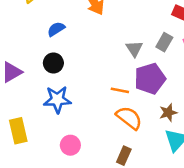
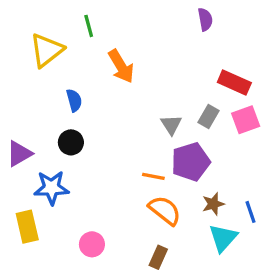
blue semicircle: (56, 29) -> (74, 100), turned 108
blue star: (57, 100) -> (51, 188), moved

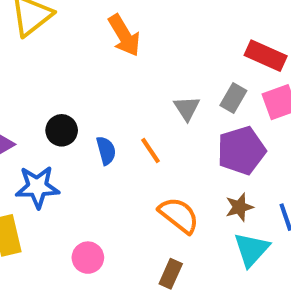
blue semicircle: (74, 100) -> (106, 151), moved
purple pentagon: (191, 162) -> (241, 151), moved
orange line: (153, 176) -> (150, 151), moved, turned 45

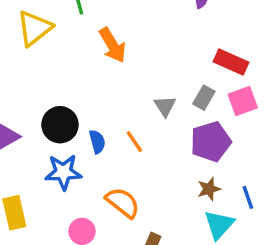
black circle: (62, 130) -> (60, 125), size x1.4
blue star: (37, 187) -> (63, 172), moved
orange semicircle: (179, 215) -> (123, 203), moved

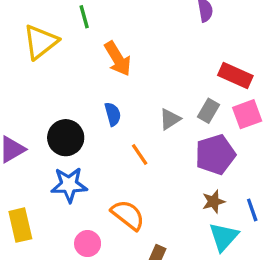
gray triangle: (165, 106) -> (170, 119), turned 30
blue semicircle: (97, 142) -> (113, 114), moved

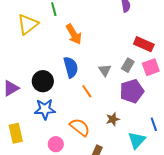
blue semicircle: (113, 114) -> (71, 67), size x1.5
gray triangle: (170, 119) -> (105, 70), turned -32
brown star: (214, 202) -> (113, 119), moved

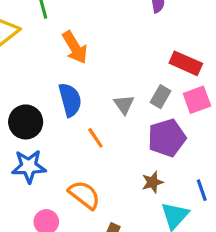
brown star: (113, 119) -> (153, 182), moved

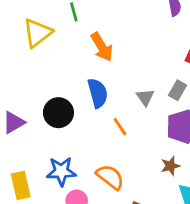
blue star: (29, 166) -> (61, 171), moved

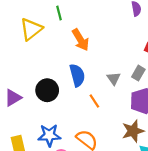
brown star: (170, 166) -> (133, 131), size x1.5

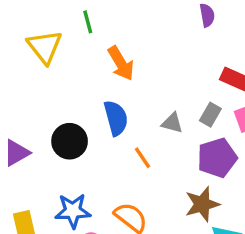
yellow triangle: (31, 29) -> (45, 47), turned -30
gray triangle: (114, 78) -> (172, 123), turned -40

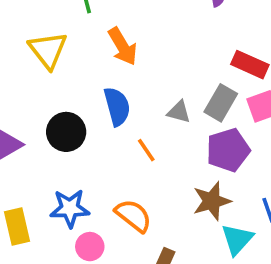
yellow triangle: (45, 47) -> (48, 50), moved
gray rectangle: (210, 115) -> (221, 103), size x1.4

